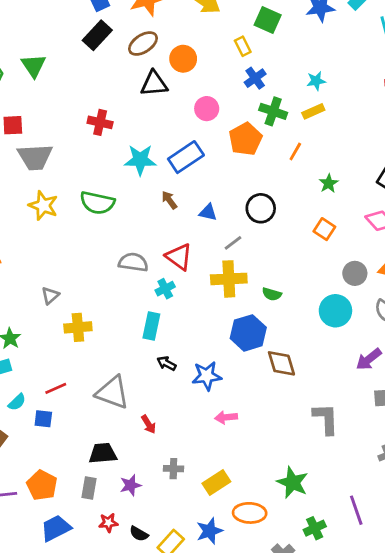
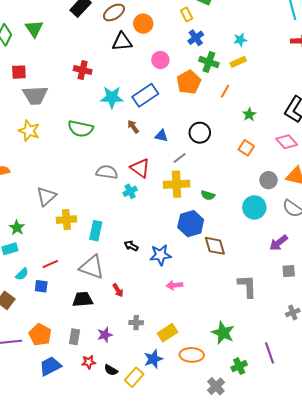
yellow star: (43, 206) -> (29, 131), moved
gray triangle: (50, 296) -> (46, 196), size x1.5
cyan rectangle: (151, 326) -> (96, 231), moved
black trapezoid: (103, 453) -> (83, 299), moved
blue star: (209, 531) -> (153, 359), moved

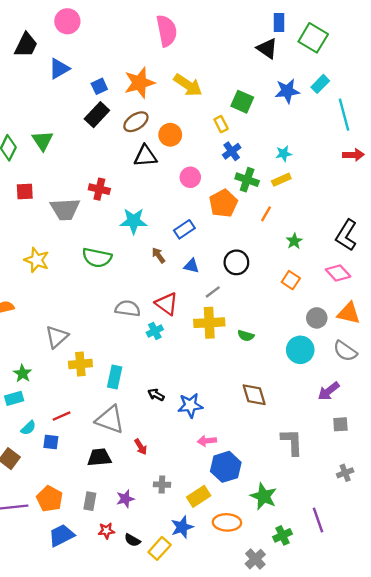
gray trapezoid: (35, 95) -> (65, 209), moved
blue rectangle: (145, 95) -> (184, 229), moved, size x0.7
blue hexagon: (191, 224) -> (226, 467), moved

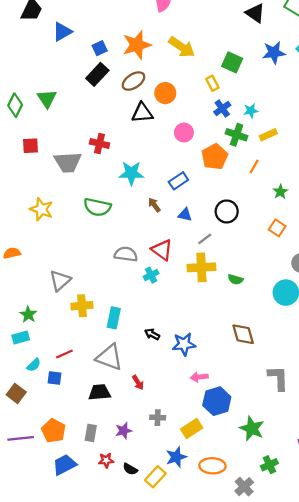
cyan star: (284, 154) -> (251, 111), moved
orange ellipse: (227, 522) -> (212, 466), moved

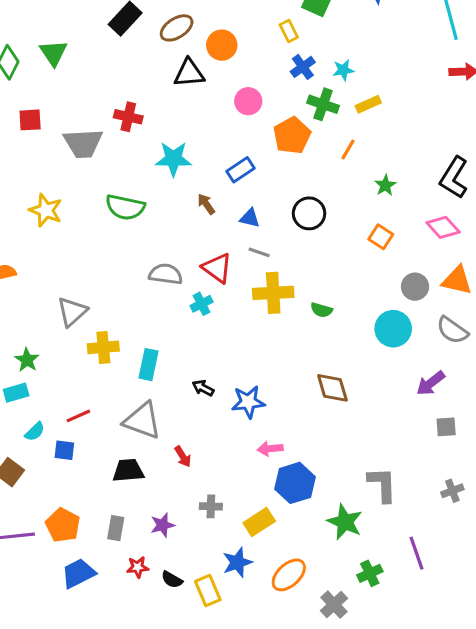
gray line: (205, 239) -> (259, 252), moved, turned 56
gray L-shape: (278, 378) -> (382, 485), moved
orange ellipse: (212, 466) -> (289, 575), turned -45
yellow rectangle: (155, 477) -> (208, 591), turned -65

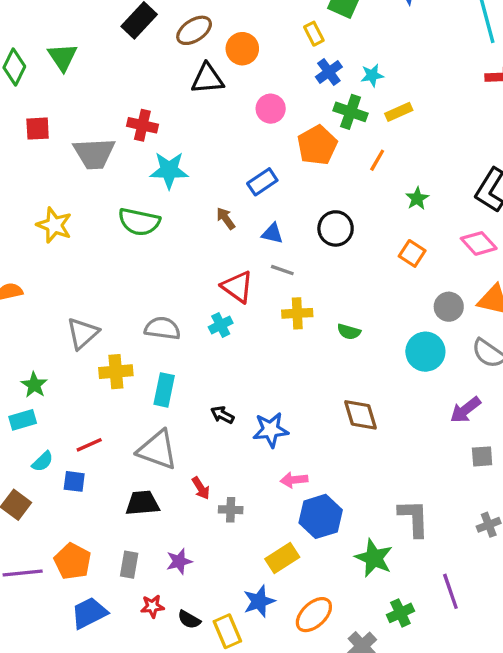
cyan star: (173, 159) -> (169, 170), moved
gray semicircle: (166, 274) -> (162, 328), moved
yellow cross: (273, 293) -> (297, 313), size x0.7
gray cross: (211, 506) -> (231, 510), moved

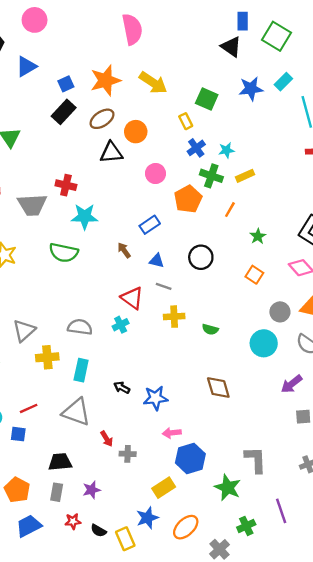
black trapezoid: (142, 503) -> (60, 462), moved

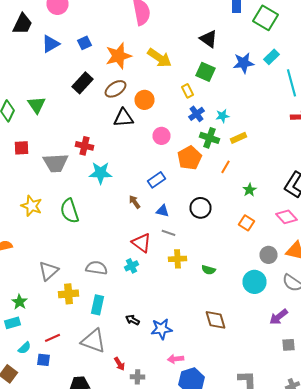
black triangle: (231, 47) -> (208, 39), moved
blue square: (66, 84) -> (84, 43), moved
green semicircle: (64, 253) -> (70, 211), moved, turned 60

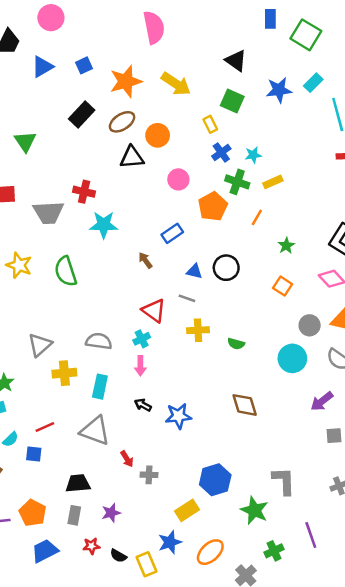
blue triangle: (162, 211) -> (194, 271), moved
pink arrow: (176, 359) -> (140, 366), moved, turned -84

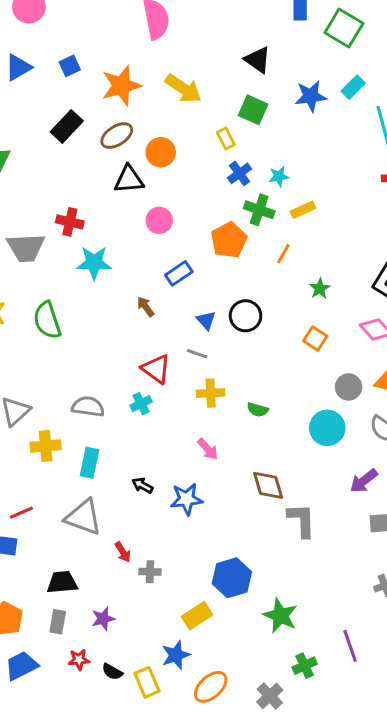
pink circle: (178, 179) -> (159, 220), moved
blue triangle: (194, 271) -> (206, 320), turned 35
pink arrow: (140, 366) -> (208, 449), moved, turned -42
gray L-shape: (284, 481) -> (302, 520), moved
orange ellipse: (210, 552) -> (211, 687), moved

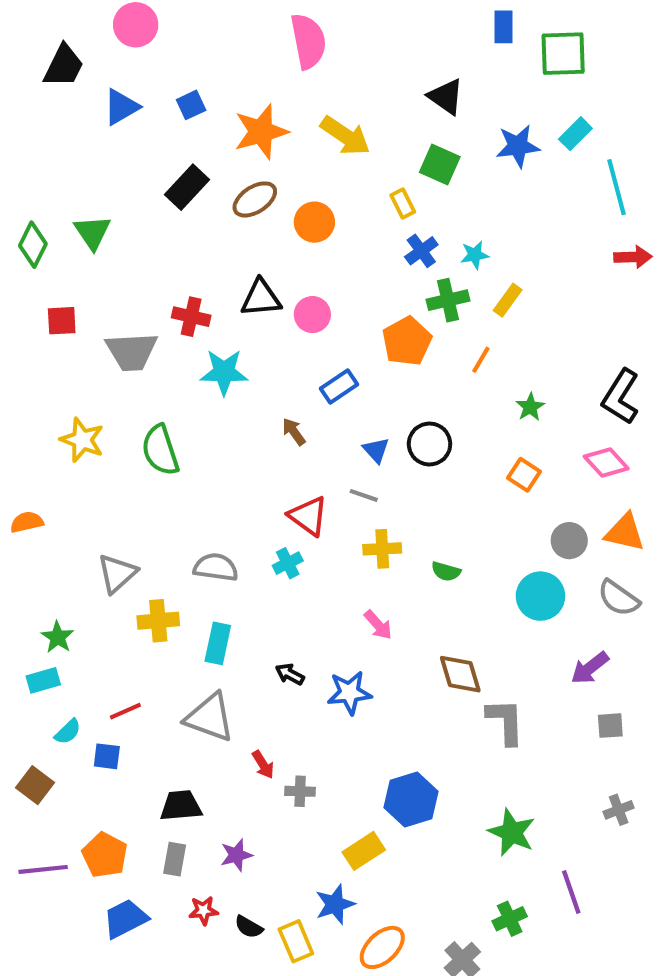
green square: (344, 28) -> (563, 54), turned -33
black triangle: (129, 179) -> (261, 298), moved
green cross: (259, 210) -> (448, 300), turned -32
yellow rectangle: (303, 210) -> (508, 300), turned -30
green star: (280, 616) -> (512, 832), moved

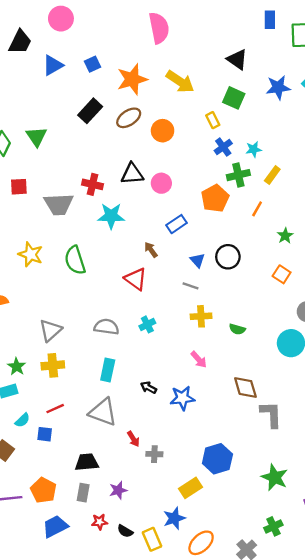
red triangle: (308, 516) -> (136, 279), moved
yellow cross: (158, 621) -> (53, 365), moved

